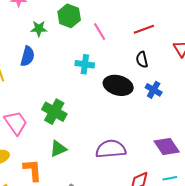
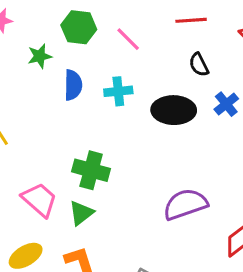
red line: (144, 29) -> (191, 20), turned 30
blue semicircle: (28, 56) -> (73, 85), moved
blue cross: (154, 90) -> (226, 104), turned 35
green triangle: (58, 149) -> (81, 213), moved

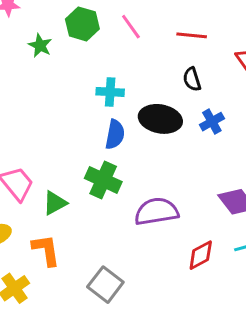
pink line: (128, 39) -> (131, 27), moved
green star: (40, 56) -> (40, 45), turned 30
blue semicircle: (73, 85) -> (115, 134), moved
green cross: (91, 170) -> (103, 180), moved

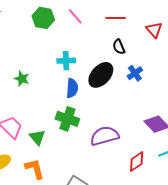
green star: (40, 45) -> (22, 79), moved
black ellipse: (160, 119) -> (101, 75), turned -52
green triangle: (55, 203) -> (37, 137), turned -36

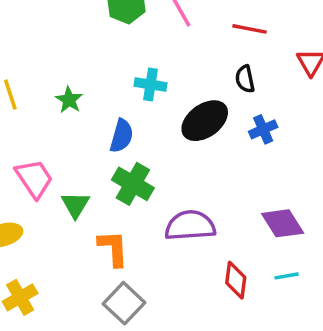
blue semicircle: (72, 88) -> (122, 136), moved
red diamond: (137, 162) -> (236, 280), turned -60
orange L-shape: (35, 169) -> (113, 248), moved

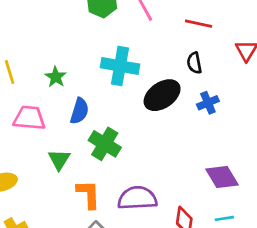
cyan cross: (150, 84) -> (120, 66), size x1.5
blue semicircle: (122, 136) -> (79, 111), moved
pink trapezoid: (34, 179) -> (29, 118), moved, turned -52
purple semicircle: (190, 226) -> (137, 198), moved

